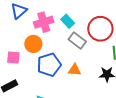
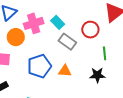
red circle: (100, 29) -> (90, 30), size x0.7
orange circle: (33, 44) -> (16, 37), moved

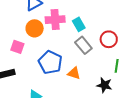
blue pentagon: (39, 66) -> (50, 62), turned 30

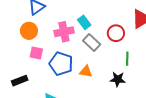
pink cross: (55, 20) -> (64, 32), moved
orange circle: (35, 28) -> (29, 31), moved
pink square: (17, 47) -> (36, 53), moved

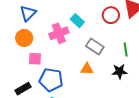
red circle: (116, 33) -> (111, 15), moved
gray rectangle: (92, 43) -> (95, 47), moved
blue pentagon: (61, 64) -> (51, 80), moved

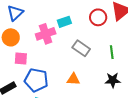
cyan rectangle: (77, 21) -> (64, 22), turned -64
orange triangle: (87, 69) -> (73, 79), moved
black star: (120, 72) -> (113, 80), moved

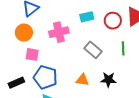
cyan rectangle: (64, 22) -> (87, 17), moved
green line: (112, 52) -> (123, 48), moved
black star: (113, 80) -> (108, 80), moved

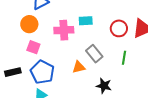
cyan rectangle: (87, 17) -> (86, 21), moved
orange triangle: (82, 80) -> (79, 67), moved, turned -32

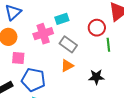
red circle: (119, 28) -> (97, 28), moved
gray rectangle: (94, 54) -> (68, 44), moved

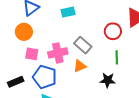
cyan rectangle: (62, 19) -> (68, 12), moved
pink cross: (43, 34) -> (58, 53), moved
green line: (108, 45) -> (117, 57), moved

